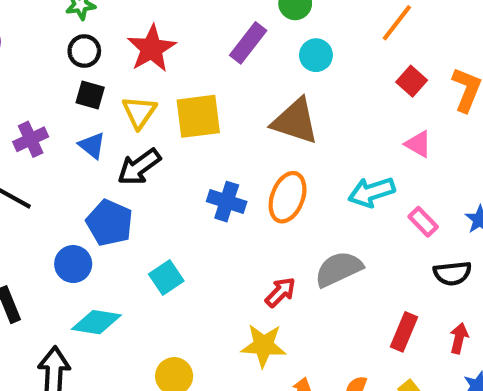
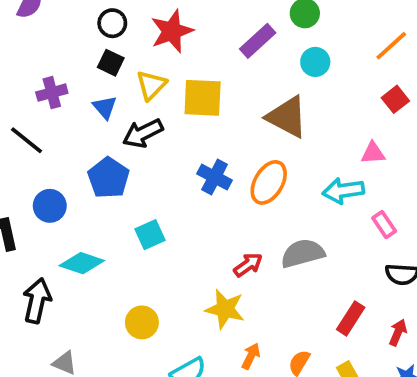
pink triangle: (418, 144) -> (373, 153), moved, turned -44
blue circle: (73, 264) -> (50, 206), moved

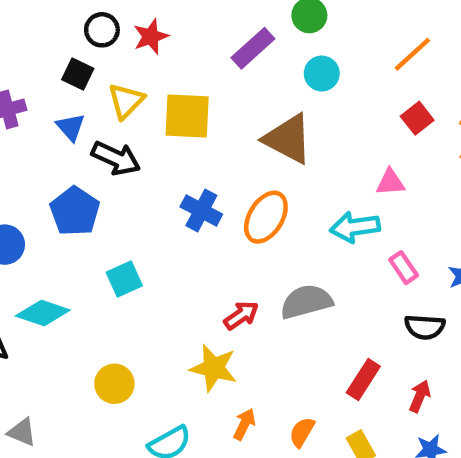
black circle: (112, 23) -> (102, 30), moved
red star: (172, 31) -> (151, 37), size x0.7
black arrow: (143, 133) -> (116, 158), turned -129

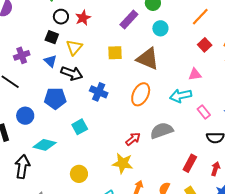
yellow square: (187, 116) -> (115, 53), moved, size x0.7
blue pentagon: (75, 211) -> (55, 98), turned -30
blue cross: (201, 211) -> (99, 92), moved

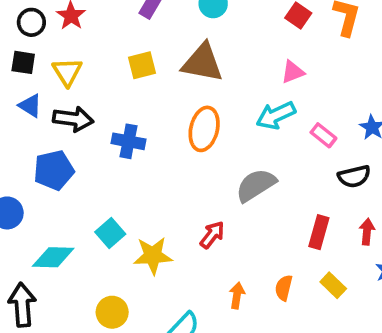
cyan square: (80, 127) -> (110, 233), moved
red arrow: (133, 139) -> (212, 235), moved
yellow star: (123, 163) -> (153, 256), moved
yellow circle: (79, 174) -> (112, 312), moved

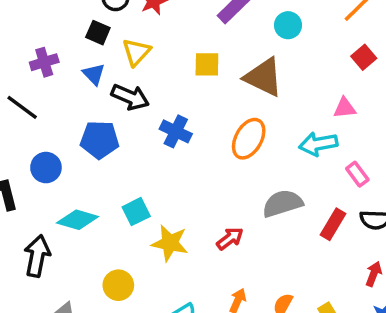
red rectangle: (319, 232) -> (333, 224), moved

